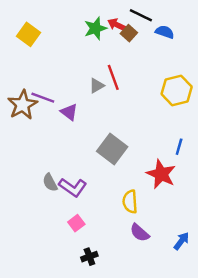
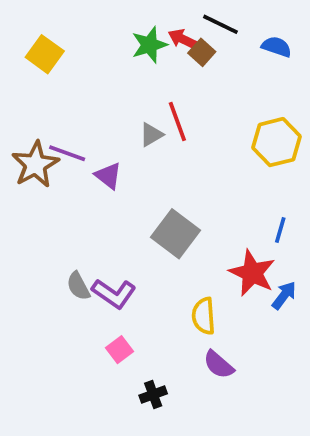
blue semicircle: (165, 32) -> (277, 47), moved
blue arrow: (181, 241) -> (284, 295), moved
black cross: (89, 257) -> (153, 394), moved

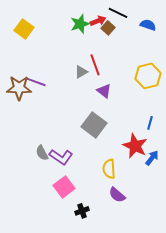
red arrow: (183, 39) -> (98, 21), turned 133
brown star: (35, 165) -> (19, 88), turned 30
purple triangle: (108, 176) -> (104, 91), moved
pink square: (119, 350) -> (64, 187), size x1.5

